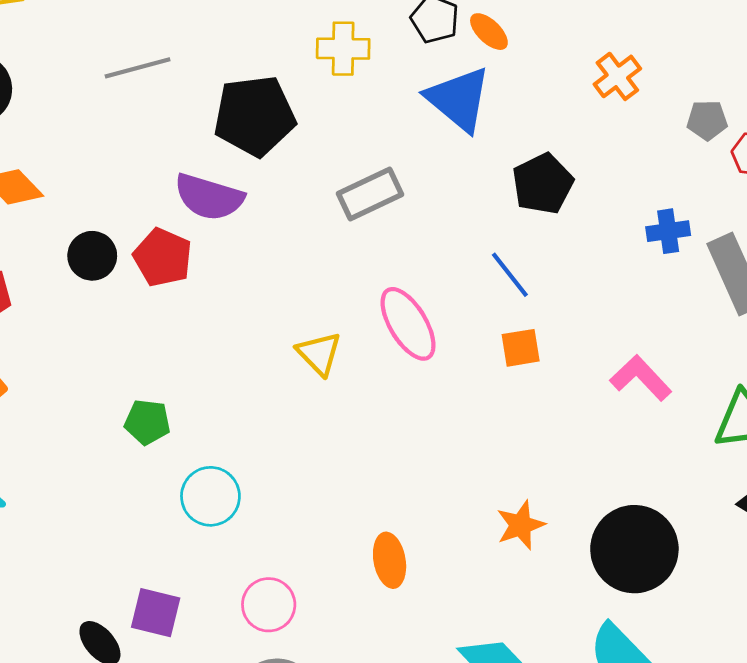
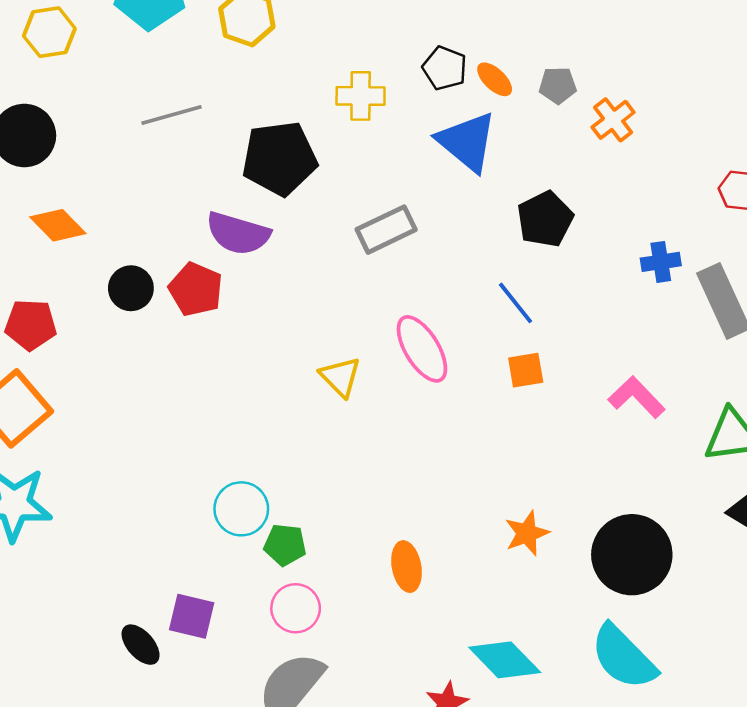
gray pentagon: (707, 120) -> (558, 85), moved
green pentagon: (147, 422) -> (285, 545), moved

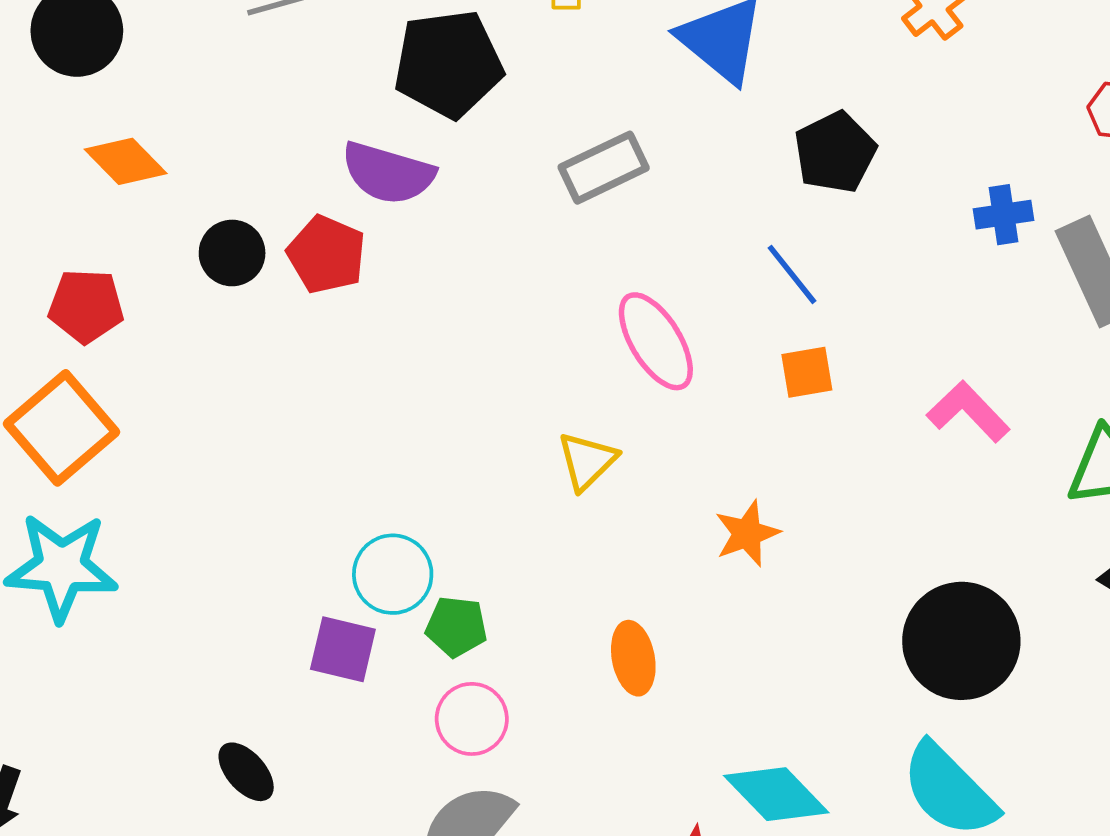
yellow triangle: (340, 377) -> (587, 461), moved, turned 30
orange star: (527, 533) -> (747, 534), moved
purple square: (192, 616) -> (343, 649), moved

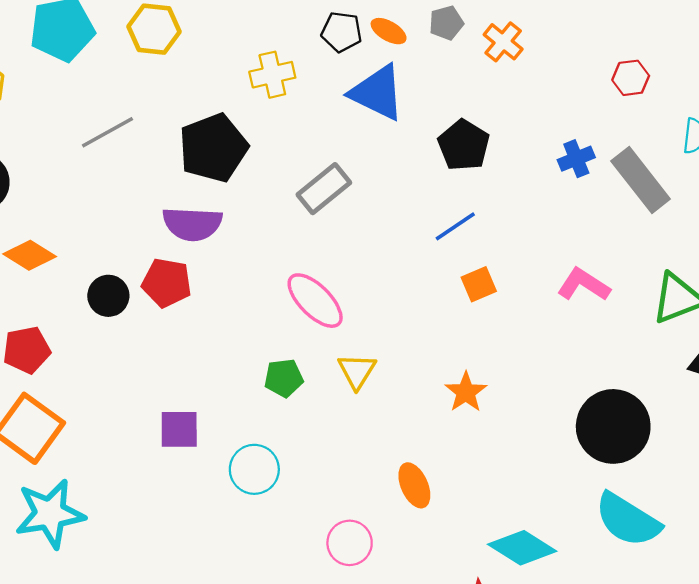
blue line: (792, 274) -> (455, 226), turned -72
pink ellipse: (656, 341) -> (315, 301), moved
green pentagon: (456, 627) -> (284, 378), moved
purple square: (343, 649) -> (179, 429), moved
pink circle: (472, 719) -> (350, 543), moved

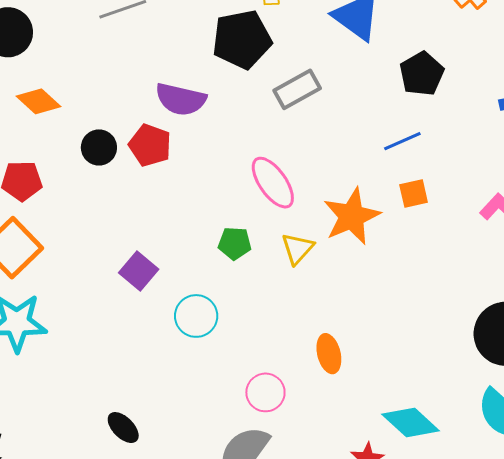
black pentagon: (213, 148) -> (242, 39), moved
orange star: (466, 392) -> (352, 216), moved, size x1.6
purple square: (179, 429) -> (139, 271), turned 30

